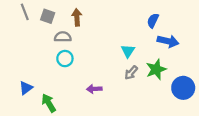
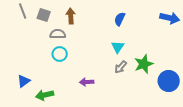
blue semicircle: (153, 21) -> (120, 19), moved
blue arrow: (168, 41) -> (170, 18), moved
green arrow: (49, 103) -> (45, 95), turned -72

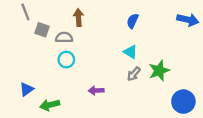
gray square: (44, 15) -> (42, 30), moved
cyan triangle: (118, 47) -> (130, 52), turned -32
blue circle: (169, 81) -> (183, 102), moved

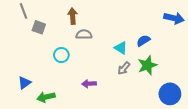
blue semicircle: (133, 21) -> (143, 41), moved, turned 32
gray semicircle: (64, 37) -> (84, 35), moved

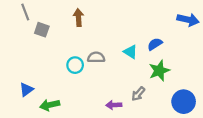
gray semicircle: (84, 35) -> (96, 57), moved
cyan circle: (61, 55) -> (75, 65), moved
gray arrow: (124, 68) -> (138, 94), moved
purple arrow: (89, 84) -> (114, 105), moved

